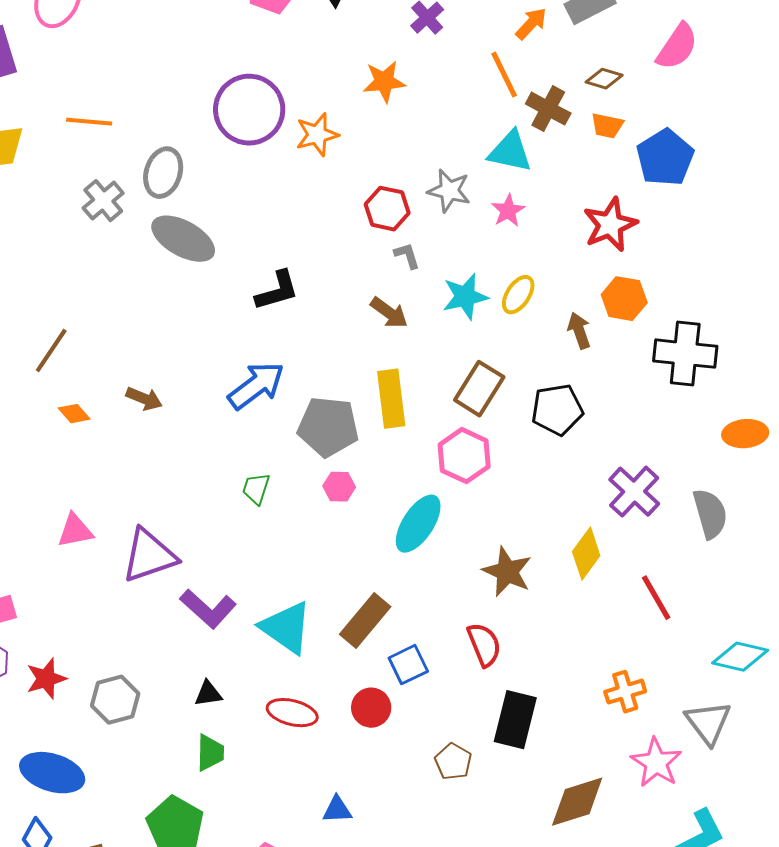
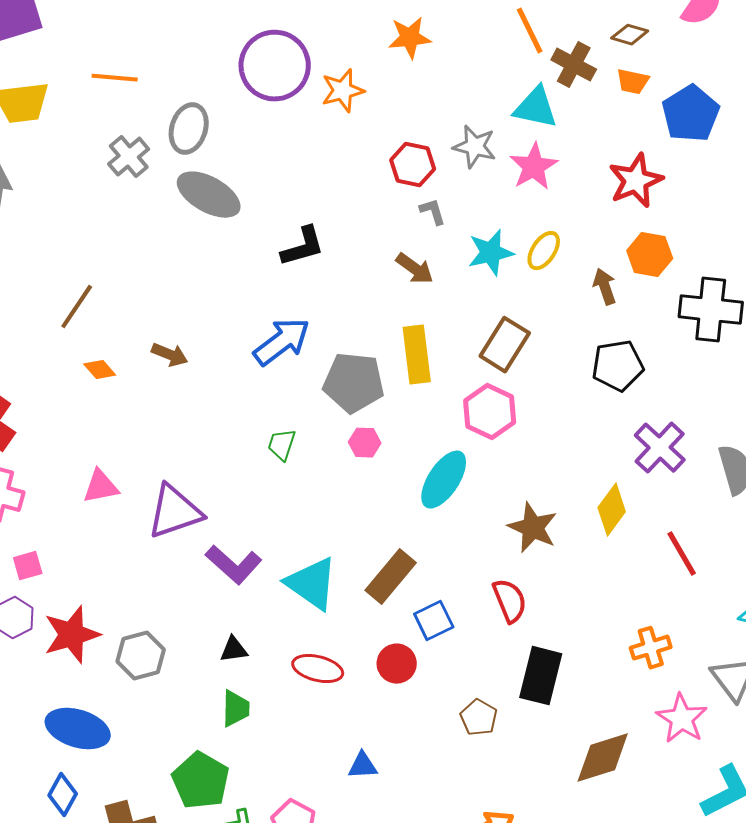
pink star: (508, 211) -> (534, 167), size x1.4
black pentagon: (557, 410) -> (618, 366), moved
red star: (46, 679) -> (72, 635), size x1.4

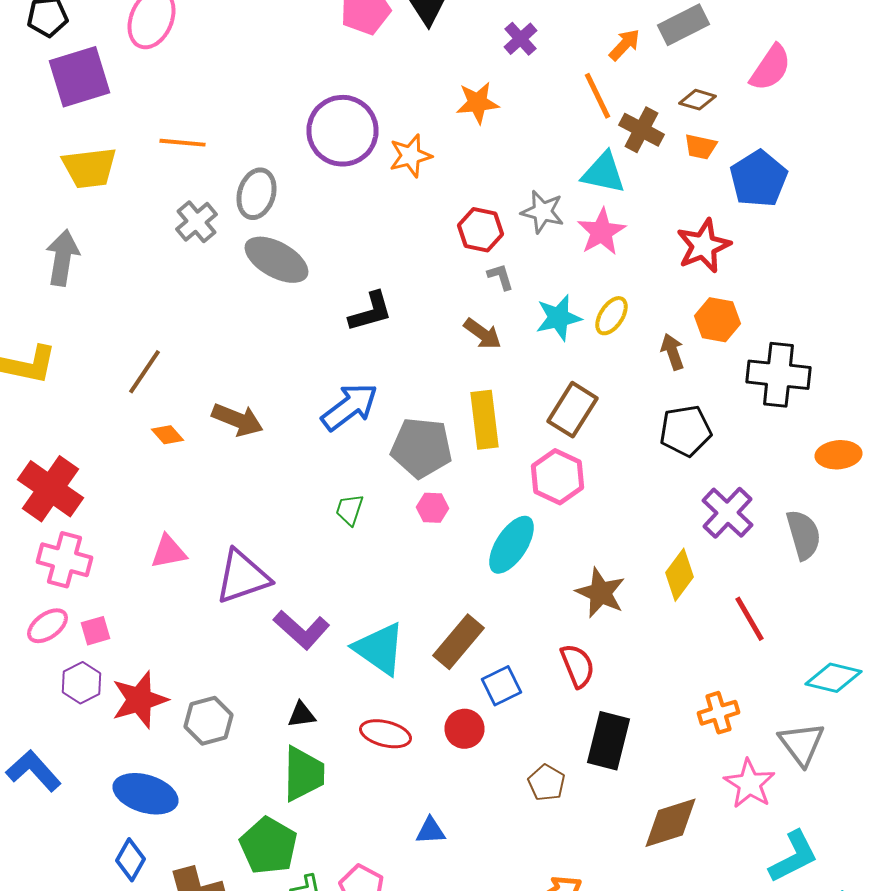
brown arrow: (170, 355) -> (238, 420), size x1.4
green trapezoid: (236, 709) -> (304, 774), size x1.5

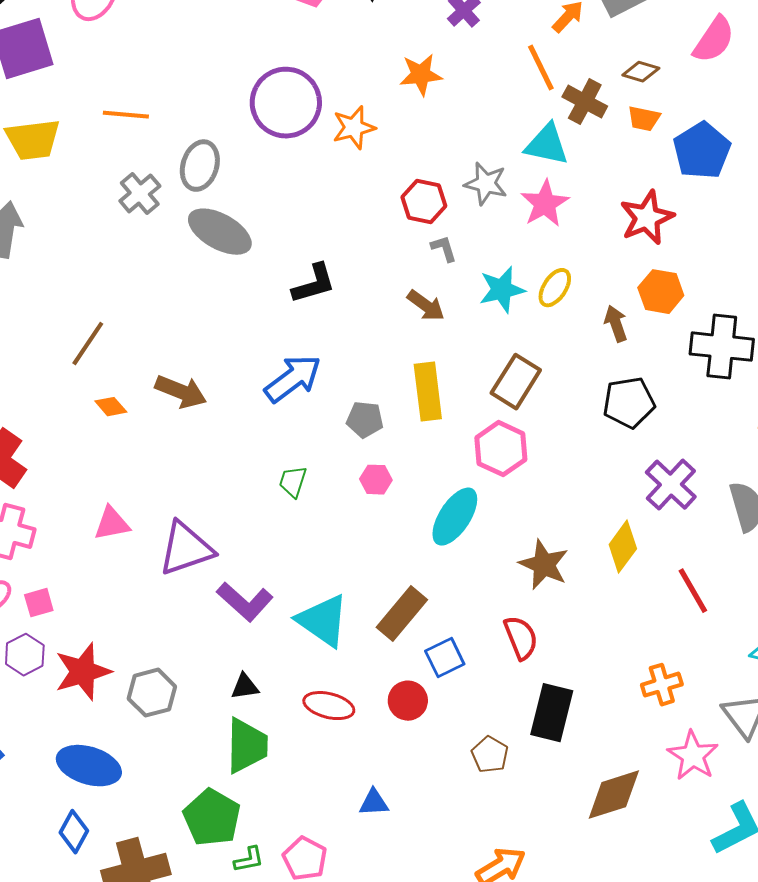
gray pentagon: (422, 448) -> (365, 420), size x0.6

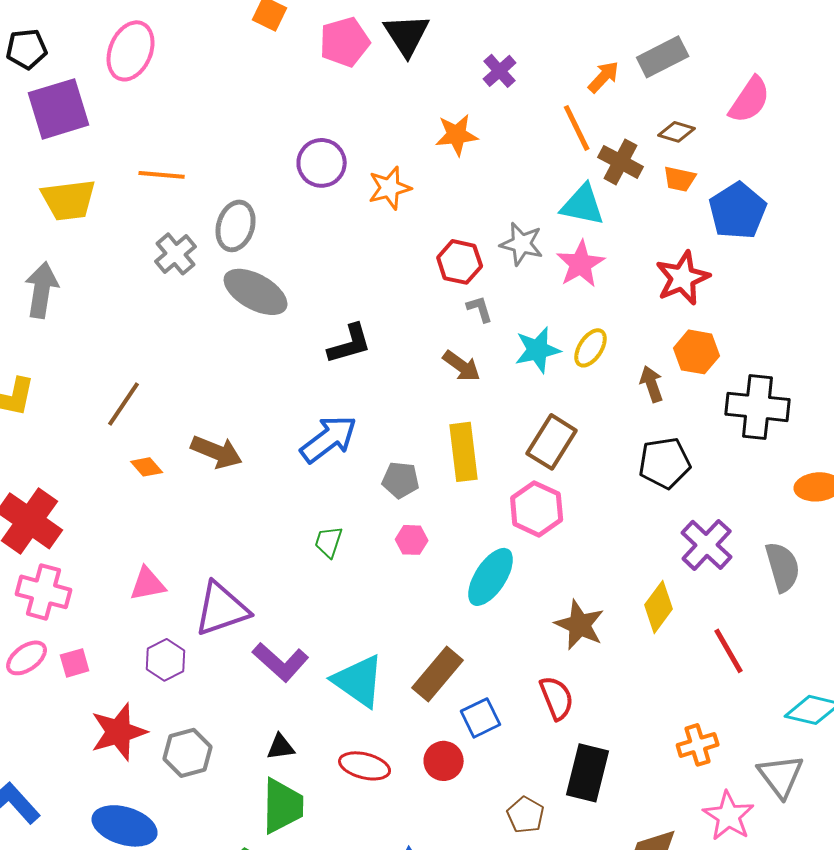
purple circle: (286, 103) -> (322, 163), size x0.7
purple hexagon: (25, 655) -> (166, 660), moved

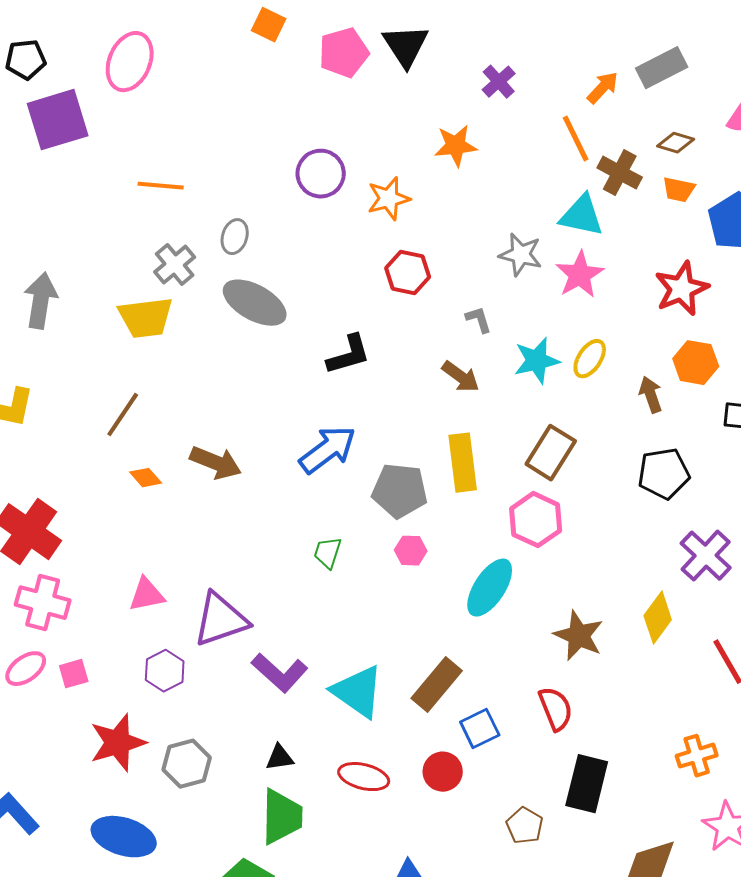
yellow trapezoid: (69, 200) -> (146, 318), moved
gray ellipse: (236, 226) -> (235, 237), size x0.7
red hexagon: (460, 262) -> (408, 273), moved
gray pentagon: (401, 480) -> (400, 491), size x1.5

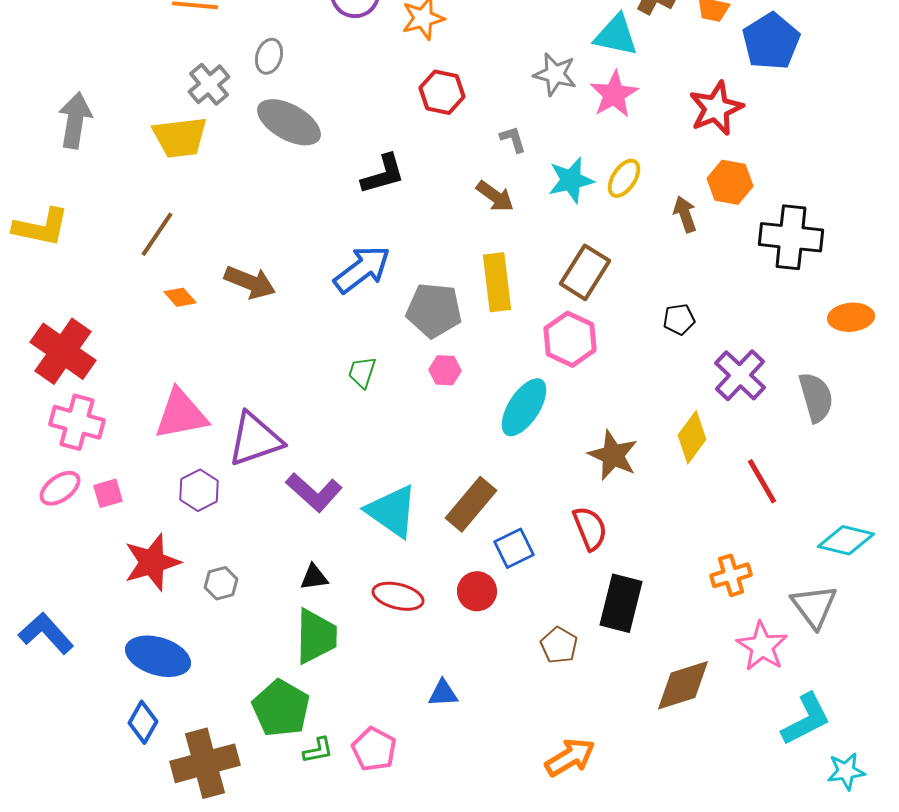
black pentagon: (664, 474) -> (679, 319), moved, size x0.6
pink triangle: (147, 595) -> (181, 414), size x1.5
gray hexagon: (187, 764) -> (221, 583), size x0.7

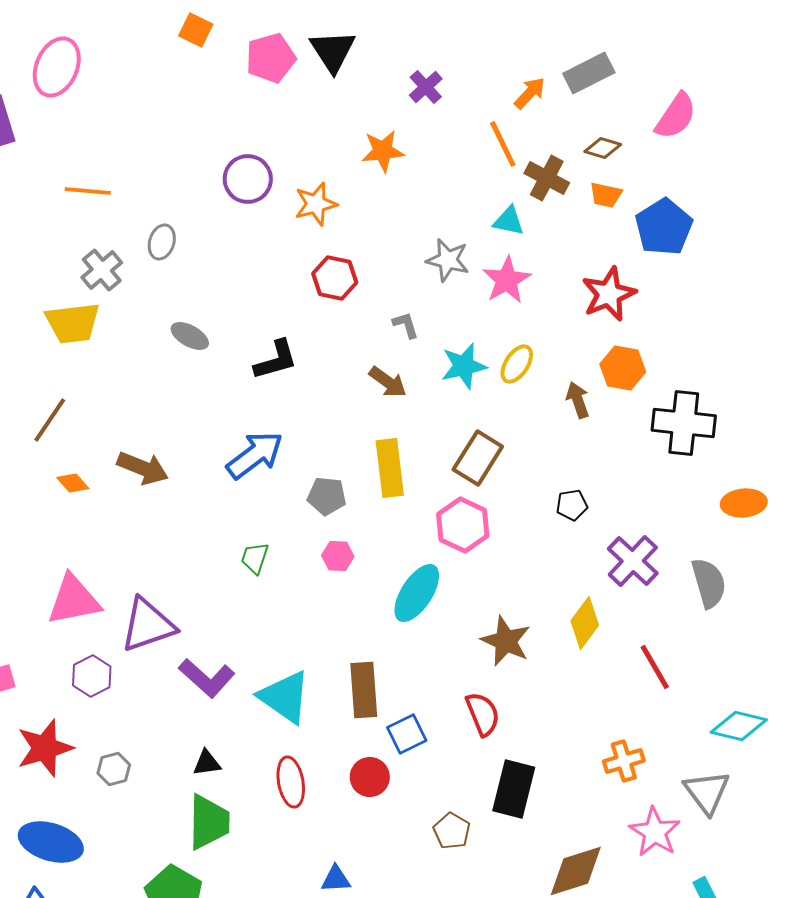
cyan triangle: (616, 35) -> (509, 221), size x0.7
gray ellipse: (289, 122) -> (190, 336), moved, size x0.6
gray pentagon: (434, 310) -> (327, 496), size x0.7
brown rectangle: (471, 504) -> (364, 690), turned -44
red ellipse: (398, 596) -> (291, 782), turned 66

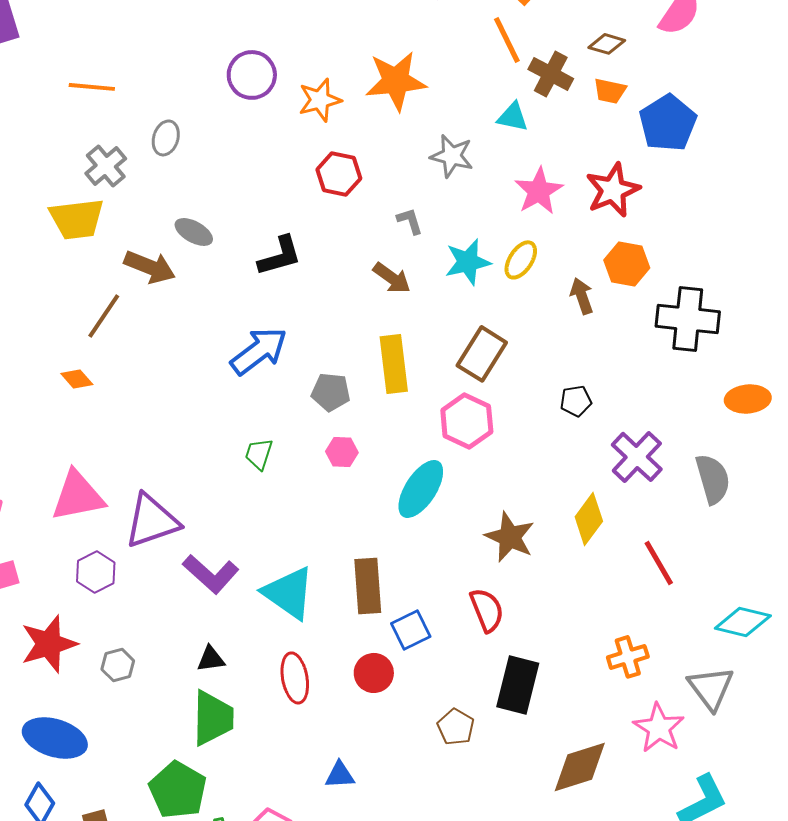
orange star: (383, 151) -> (396, 81), moved, size x1.4
pink star: (507, 280) -> (539, 191), moved
brown line: (50, 420) -> (104, 316), moved
brown arrow: (143, 468) -> (150, 267), moved

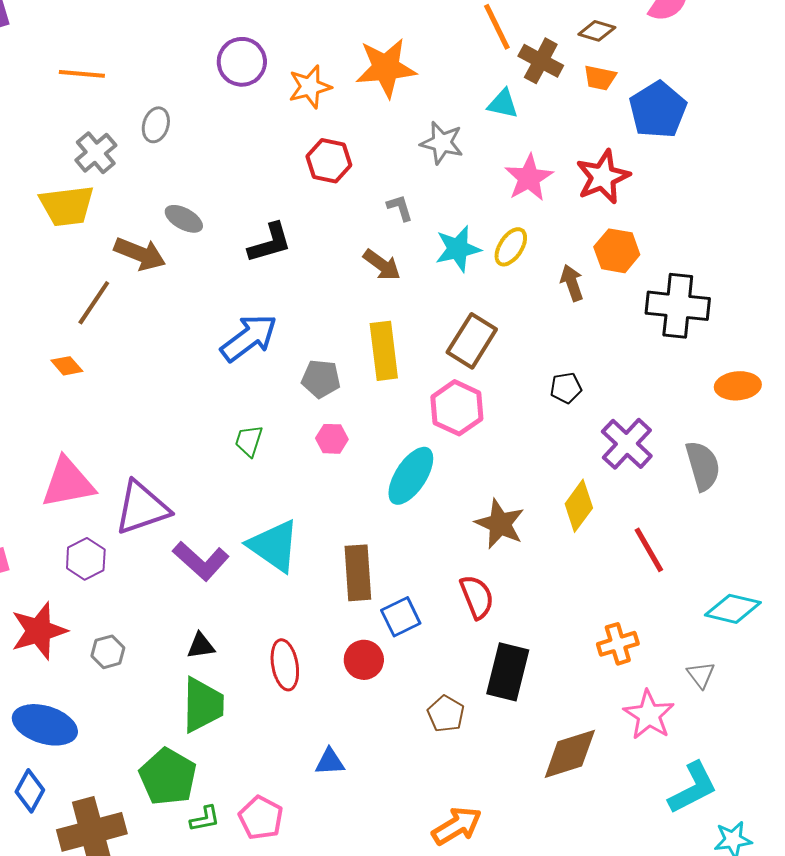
cyan triangle: (289, 593) -> (274, 546), moved
gray triangle: (711, 688) -> (701, 675), size x0.6

